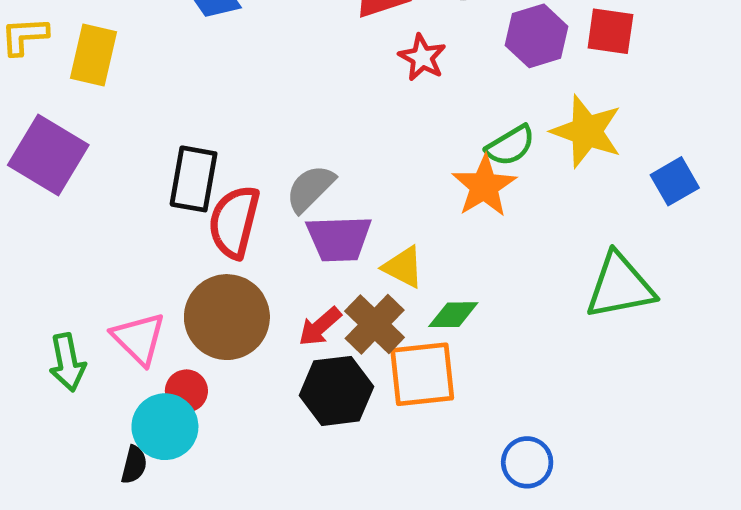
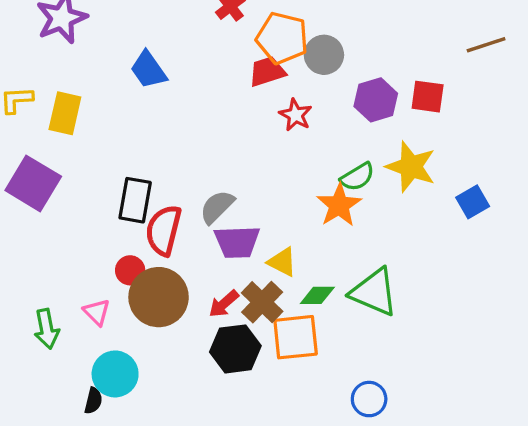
green triangle: (620, 286) -> (374, 292), moved, turned 34
pink triangle: (139, 339) -> (97, 312), size x0.7
red circle: (186, 391) -> (130, 270), moved

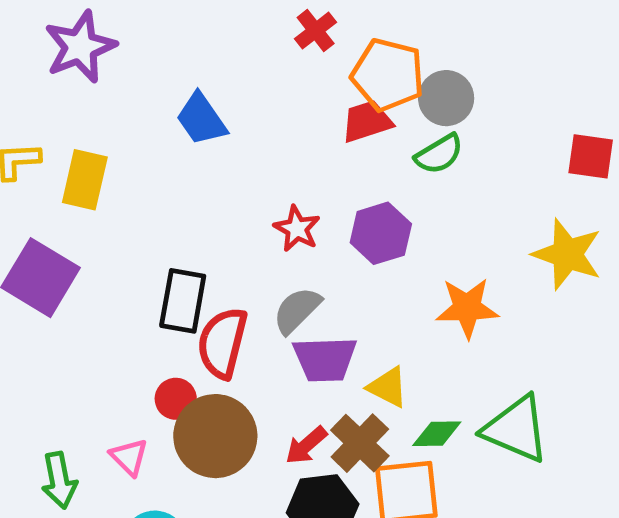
purple hexagon: (376, 100) -> (381, 233), moved
red star: (296, 115) -> (297, 229), moved
green semicircle: (357, 177) -> (439, 154), moved
orange star: (339, 205) -> (467, 308), turned 30

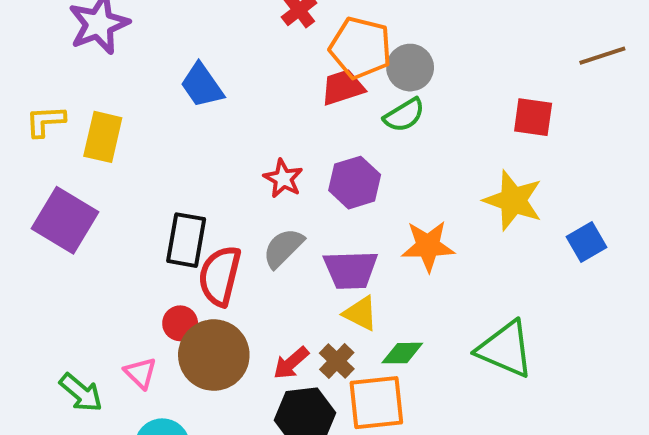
purple trapezoid: (325, 359) -> (351, 270), moved
green triangle: (516, 429) -> (505, 349), moved
brown cross: (360, 443) -> (337, 361), size x0.7
green arrow: (59, 480) -> (81, 393), turned -39

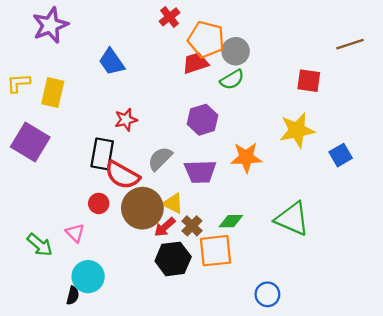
red star: (283, 179) -> (126, 120), moved, turned 30
yellow star: (513, 200) -> (297, 130), turned -30
red semicircle: (220, 276) -> (122, 175), turned -75
yellow triangle: (361, 313) -> (173, 203), moved
brown circle: (214, 355) -> (142, 208), moved

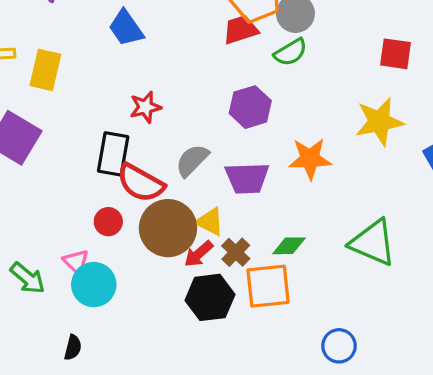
cyan circle: (88, 277) -> (94, 285), moved

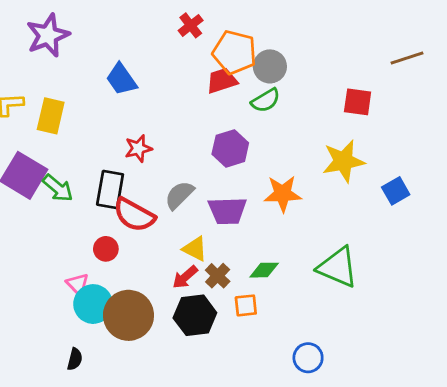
brown circle: (168, 228) -> (128, 315), moved
green arrow: (28, 278) -> (58, 188), moved
orange square: (268, 286) -> (246, 305), size x0.6

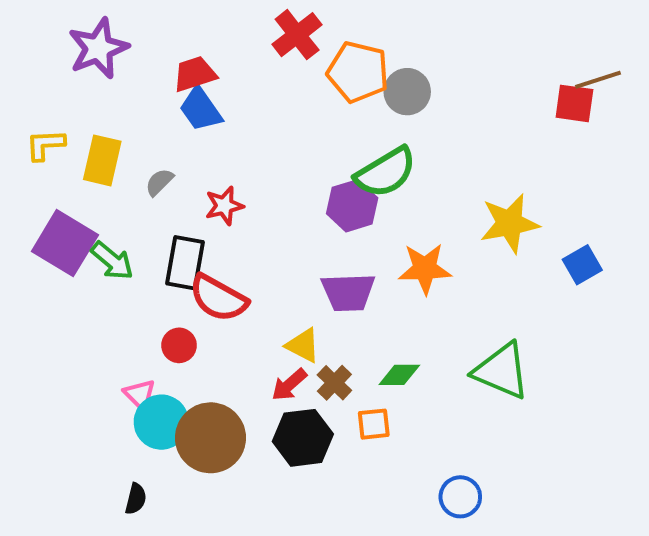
red cross: (191, 25) -> (297, 35), size x1.4
red trapezoid: (222, 81) -> (195, 74), moved
green semicircle: (266, 100) -> (386, 172), moved, size x1.5
red square: (358, 102) -> (574, 103), moved
gray semicircle: (179, 195) -> (159, 182), moved, size x0.7

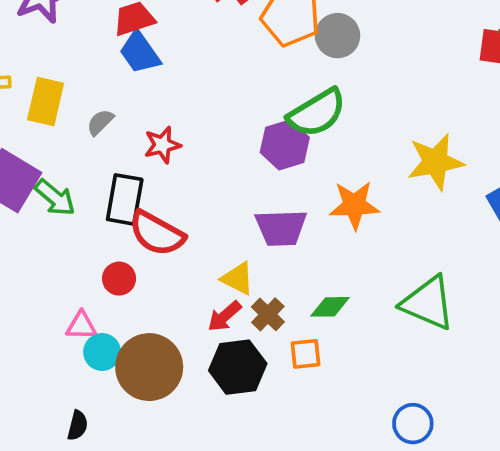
pink triangle: (140, 395) -> (81, 326), turned -44
cyan circle: (161, 422) -> (102, 352), size x0.7
blue circle: (460, 497) -> (413, 424), moved

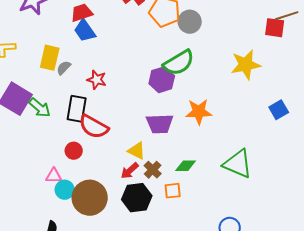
yellow rectangle: (46, 102) -> (50, 58), moved
red star: (162, 145) -> (97, 80), turned 30
yellow star: (435, 162) -> (246, 65), moved

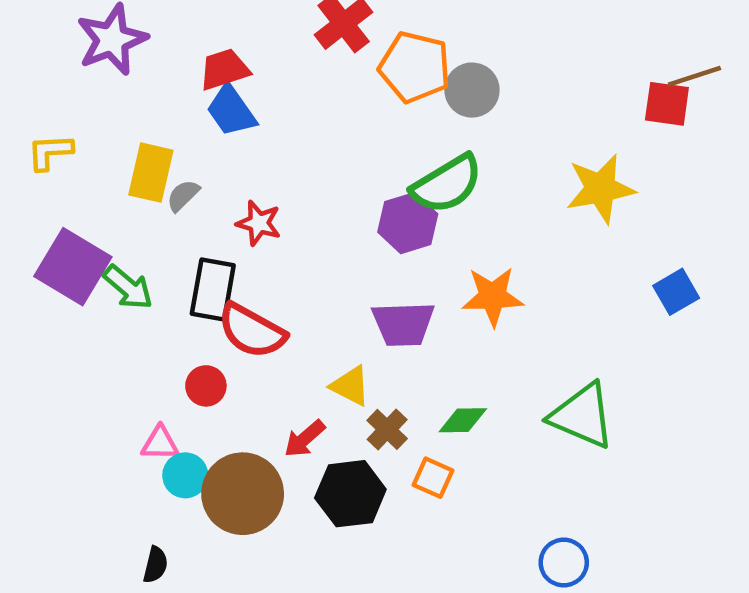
red arrow: (130, 171) -> (305, 439), moved
orange square: (173, 191) -> (433, 478), turned 30

